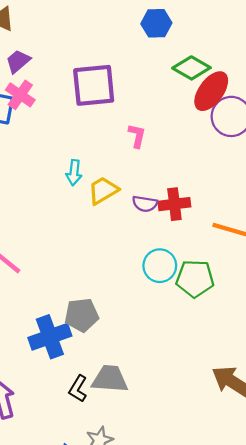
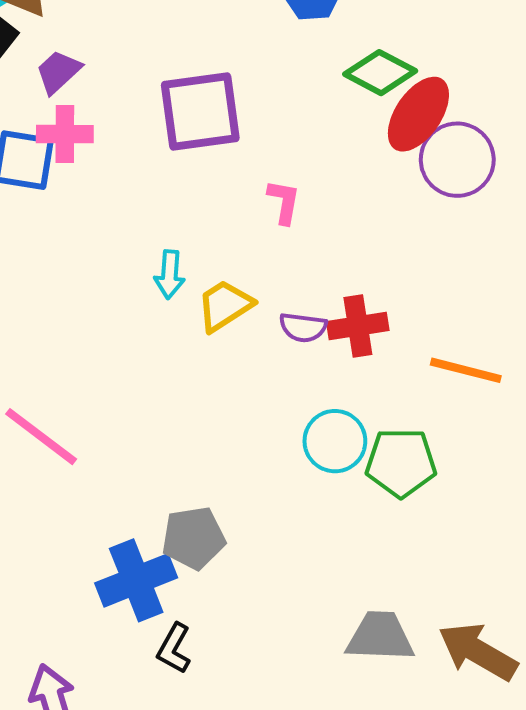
pink cross: (20, 95) -> (65, 134), turned -32
gray trapezoid: (110, 379) -> (380, 637), moved
black L-shape: (78, 389) -> (174, 648), moved

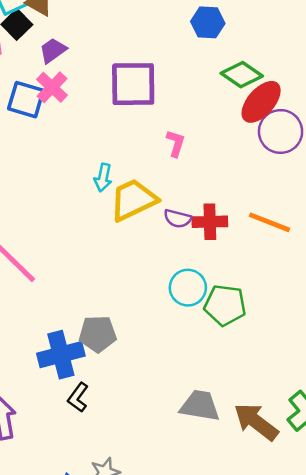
pink cross: (65, 134) -> (52, 87), turned 36
yellow trapezoid: (225, 306) -> (133, 200), size x1.4
orange line: (466, 370) -> (270, 222), moved

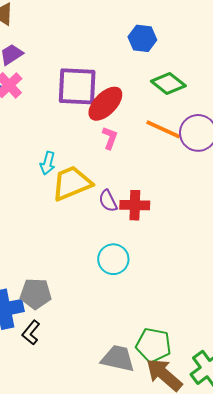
red ellipse: (261, 102) -> (105, 104), moved
purple semicircle: (178, 219) -> (108, 201), turned 45
orange line: (270, 222) -> (163, 129), moved
green pentagon: (225, 305) -> (153, 345), moved
black L-shape: (78, 397) -> (31, 333), moved

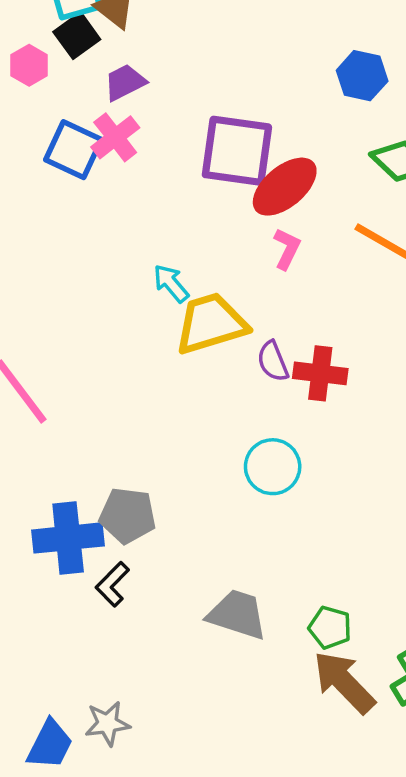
cyan arrow: (48, 163) -> (171, 283), turned 120
green pentagon: (153, 345) -> (330, 628), size x0.7
gray trapezoid: (118, 359) -> (237, 614), moved

